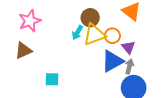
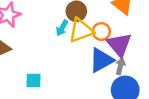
purple triangle: (128, 47) -> (119, 45), size x1.6

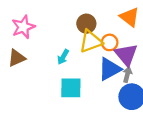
cyan arrow: (62, 28) -> (63, 57), moved
cyan square: (33, 80) -> (71, 88), moved, size x1.5

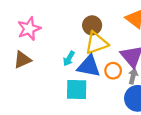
orange circle: (110, 42) -> (113, 71), moved
blue triangle: (110, 69) -> (89, 66), moved, turned 40

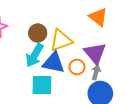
brown circle: (92, 25) -> (38, 33), moved
cyan arrow: (69, 59) -> (34, 55), size x1.6

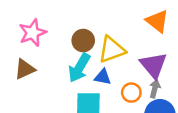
blue triangle: (54, 63) -> (103, 77), size x0.6
orange circle: (77, 67) -> (131, 93), moved

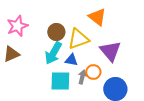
orange triangle: (157, 21) -> (97, 17), moved
gray arrow: (155, 89) -> (82, 77), moved

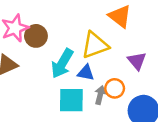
brown circle: (56, 32) -> (36, 36), moved
purple triangle: (110, 51) -> (137, 61), size x0.7

